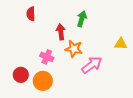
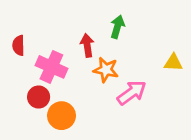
red semicircle: (31, 14) -> (18, 45), moved
pink cross: (47, 57) -> (51, 67), moved, size x1.5
red circle: (21, 75) -> (39, 97), moved

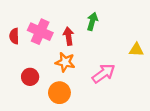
pink cross: (51, 67) -> (40, 32), moved
orange star: (106, 70) -> (65, 62), moved
orange circle: (61, 116) -> (59, 93), moved

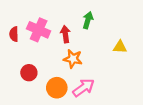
yellow triangle: (136, 50) -> (120, 47), moved
orange star: (65, 62) -> (73, 59), moved
pink arrow: (104, 73) -> (84, 88), moved

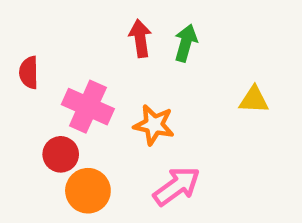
pink cross: (39, 30) -> (88, 107), moved
red arrow: (65, 34) -> (140, 38), moved
orange circle: (57, 88) -> (88, 191), moved

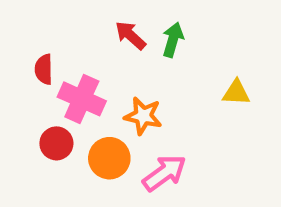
red arrow: (140, 38) -> (130, 35), turned -40
red semicircle: (29, 73) -> (44, 69), moved
orange circle: (88, 191) -> (109, 158), moved

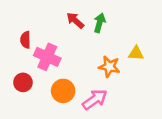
orange star: (143, 116) -> (109, 67), moved
red circle: (56, 143) -> (23, 82), moved

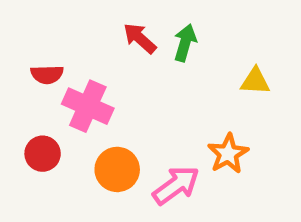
red semicircle: (25, 40) -> (47, 74), turned -91
yellow triangle: (136, 53) -> (255, 81), moved
orange star: (109, 67) -> (228, 154), moved, turned 30

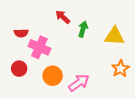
green arrow: (185, 43) -> (83, 29), moved
yellow triangle: (255, 81) -> (114, 36), size x1.5
orange star: (228, 154) -> (120, 69), moved

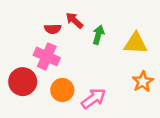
red semicircle: (21, 33) -> (53, 29), moved
red circle: (19, 69) -> (23, 82), size x1.5

